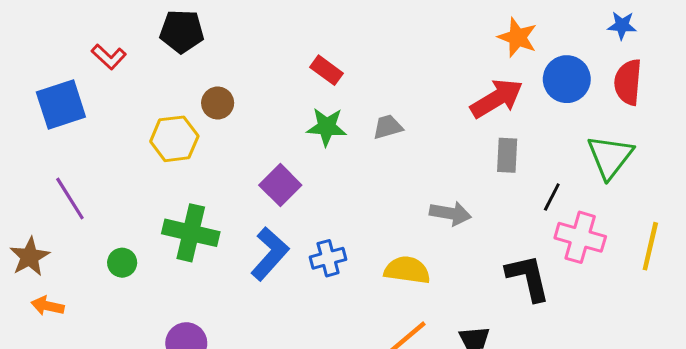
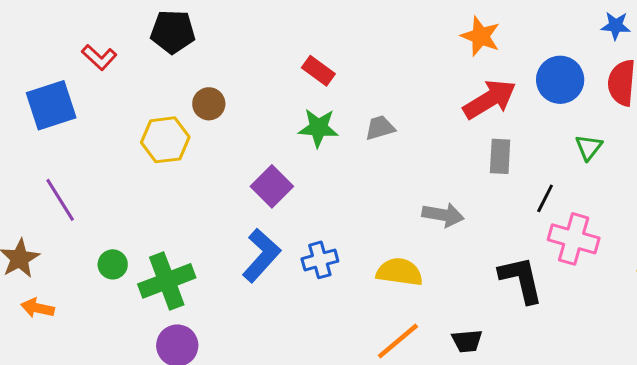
orange star: (518, 37) -> (481, 36), moved
green triangle: (610, 157) -> (589, 147), moved, size x0.6
green cross: (191, 233) -> (167, 281), moved, turned -34

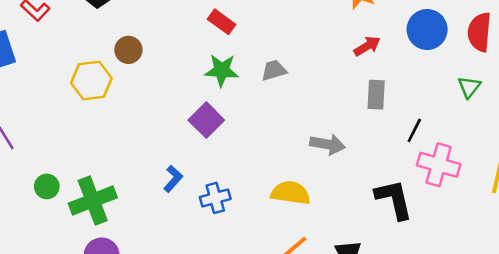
red arrow: (490, 99) -> (367, 46), size x0.6
green triangle: (589, 147) -> (469, 87), moved
purple square: (272, 186) -> (206, 120), moved
blue L-shape: (261, 255) -> (173, 179), size x0.6
blue cross: (320, 260) -> (215, 198), moved

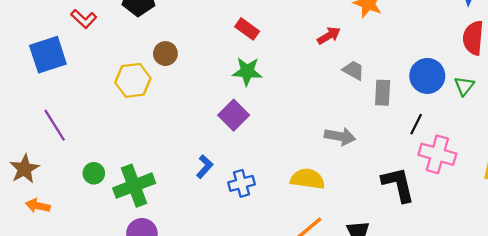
blue circle: (427, 29) -> (427, 76), moved
red arrow: (367, 46) -> (329, 36), moved
gray trapezoid: (274, 70) -> (353, 70), moved, turned 45

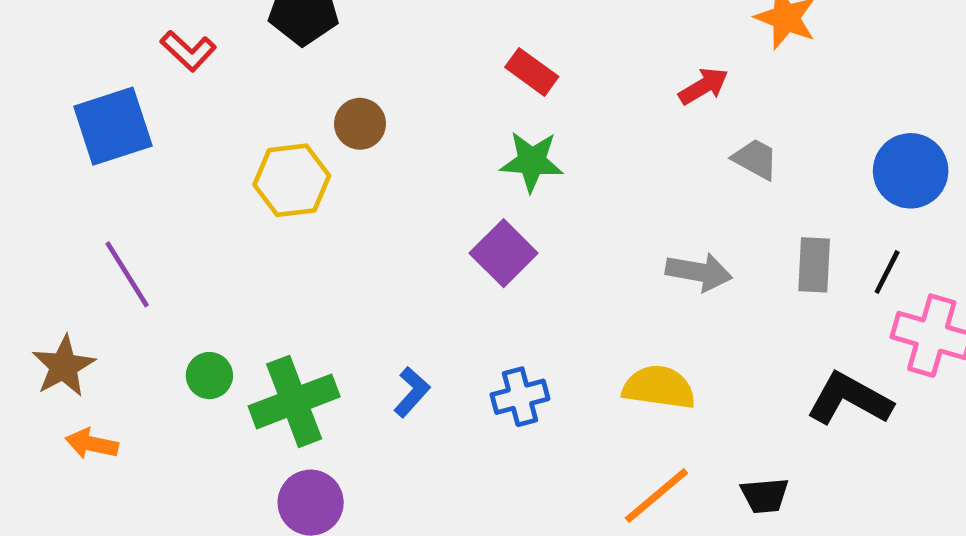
gray rectangle: (383, 93) -> (814, 265), moved
gray arrow: (340, 136) -> (699, 272), moved
blue L-shape: (205, 167) -> (412, 392), moved
black L-shape: (398, 184) -> (849, 399), turned -48

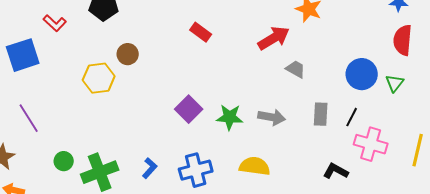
red arrow: (704, 86) -> (274, 38), size x1.5
green star: (532, 161) -> (230, 117), moved
blue cross: (520, 397) -> (196, 170), size x1.4
black L-shape: (849, 399) -> (336, 171), size x0.7

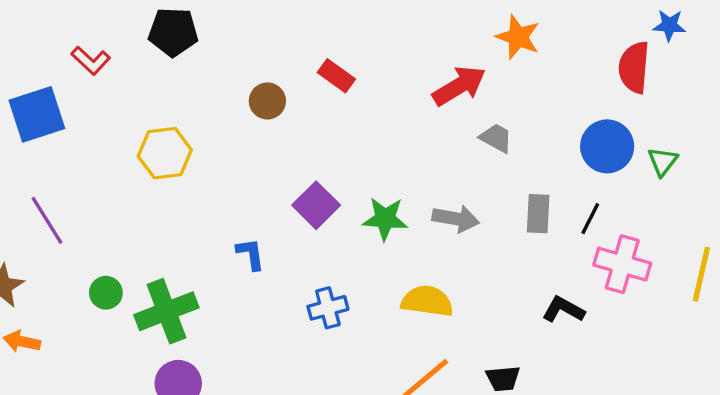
red semicircle: (403, 40) -> (634, 67), moved
brown circle: (128, 54) -> (267, 101), moved
blue L-shape: (150, 168) -> (251, 254), moved, turned -50
blue cross: (196, 170) -> (328, 308), size x0.7

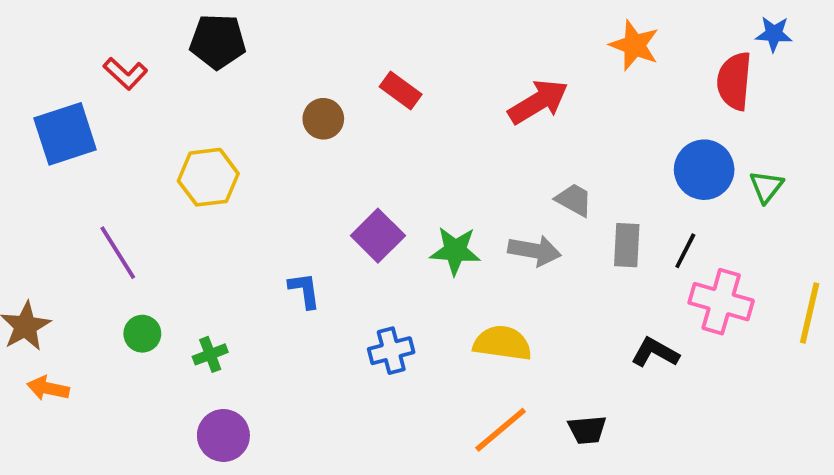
orange star: (518, 37) -> (634, 45), moved
gray trapezoid: (496, 138) -> (574, 200), moved
purple line: (47, 220) -> (118, 253), moved
green cross: (166, 311) -> (210, 354), size x0.5

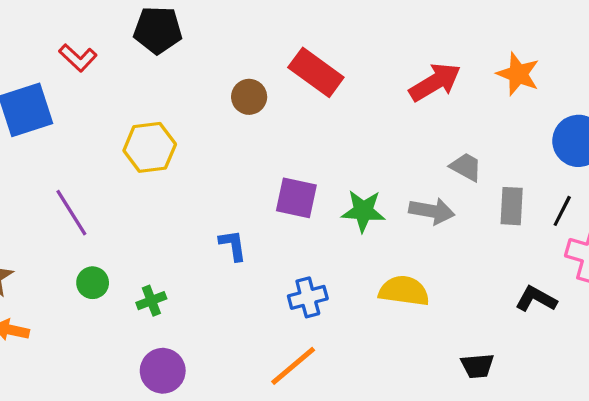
orange star: (634, 45) -> (518, 74), moved
red rectangle: (401, 90) -> (316, 72), size x1.5
purple square: (378, 236) -> (296, 198), turned -33
orange line: (501, 430) -> (293, 366), moved

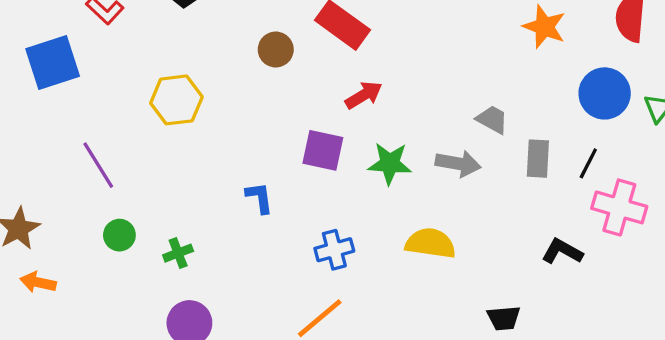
red arrow: (435, 82) -> (364, 95), moved, size x0.7

